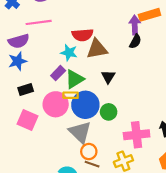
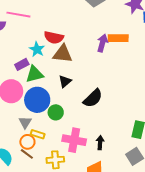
black semicircle: (135, 41) -> (93, 98), moved, size x1.5
yellow rectangle: (71, 95) -> (38, 134), moved
gray triangle: (80, 132) -> (25, 122), size x0.6

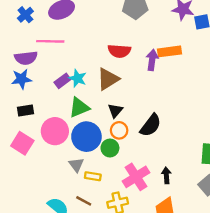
red semicircle: (54, 37) -> (119, 51), moved
brown triangle: (63, 54) -> (108, 79), turned -30
purple rectangle: (22, 64) -> (62, 81), moved
pink cross: (74, 140) -> (136, 177), turned -35
orange circle: (27, 142) -> (119, 130), moved

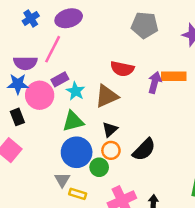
pink line: (50, 41) -> (53, 49), turned -72
purple rectangle: (62, 81) -> (60, 79), moved
black rectangle: (25, 110) -> (17, 117), turned 70
pink circle: (55, 131) -> (40, 95), moved

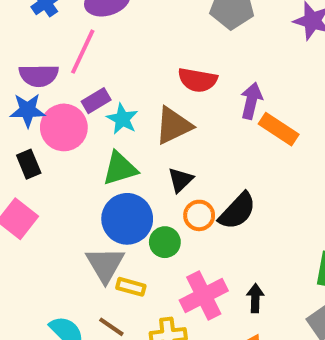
orange rectangle: (174, 76) -> (279, 129), moved, turned 35
orange circle: (111, 150) -> (199, 215), moved
gray triangle: (62, 180) -> (105, 265), size x1.5

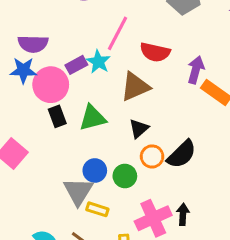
pink line: (83, 52) -> (117, 33), moved
cyan star: (122, 119) -> (98, 62), moved
black rectangle: (29, 164) -> (57, 116), moved
blue circle: (127, 219) -> (95, 170), moved, size x0.6
black arrow: (255, 298) -> (183, 214), moved

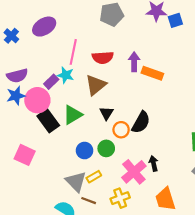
black rectangle: (57, 116) -> (48, 121), size x1.5
gray triangle: (78, 191) -> (76, 182), moved
yellow rectangle: (97, 209) -> (94, 177), turned -32

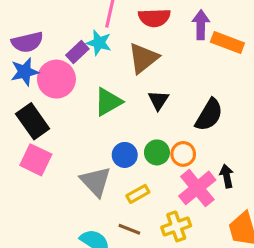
black rectangle: (48, 121) -> (33, 121), moved
orange circle: (121, 130) -> (183, 154), moved
gray triangle: (76, 182) -> (96, 181), moved

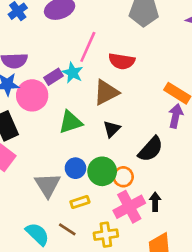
purple arrow: (201, 25) -> (176, 116), moved
green circle: (157, 152) -> (102, 171), size x1.4

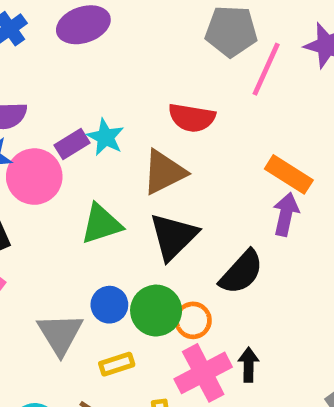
pink line: (88, 47) -> (266, 69), moved
black triangle: (112, 129) -> (173, 236), size x1.6

